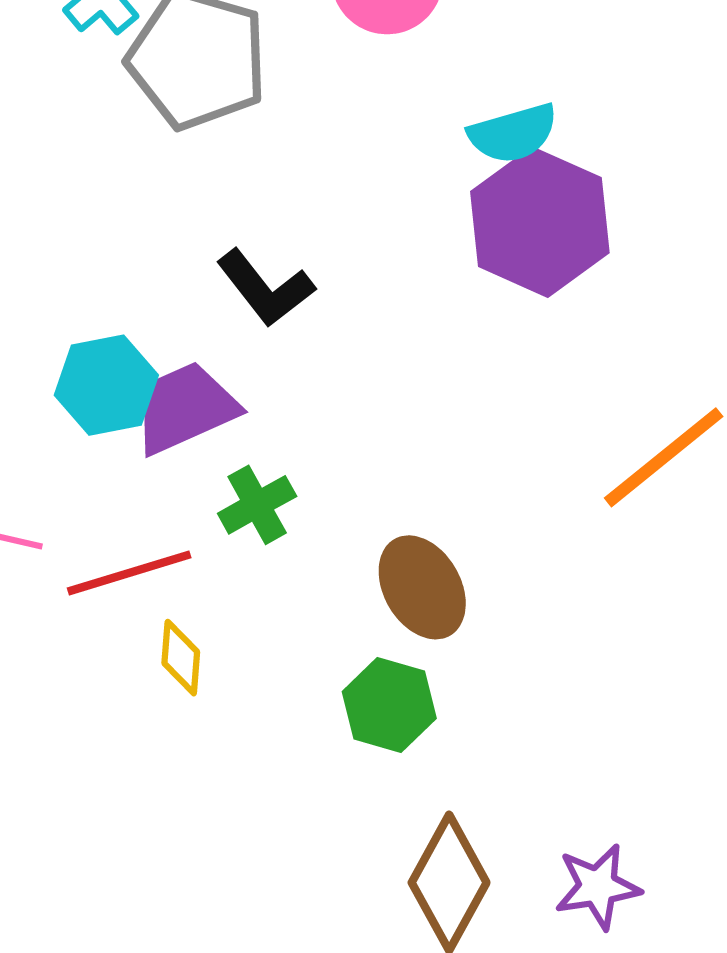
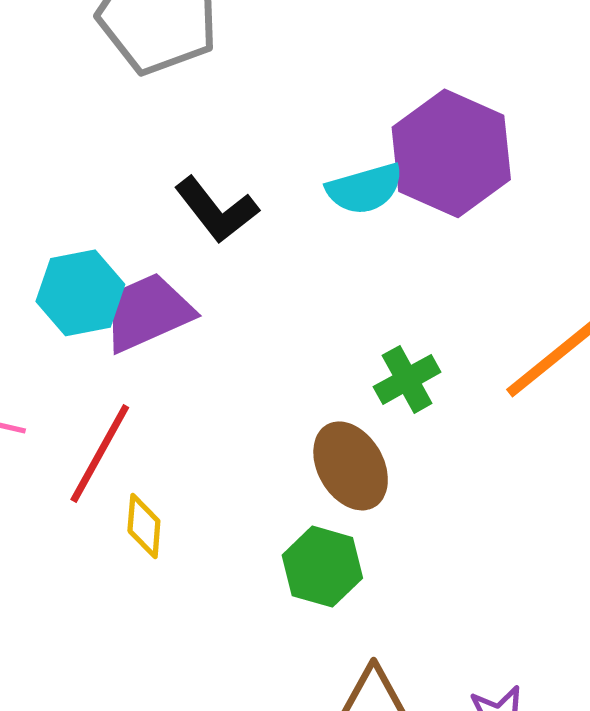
cyan semicircle: (513, 133) -> (365, 189), moved
green cross: (257, 505) -> (407, 379), moved
red line: (129, 573) -> (100, 454), turned -44

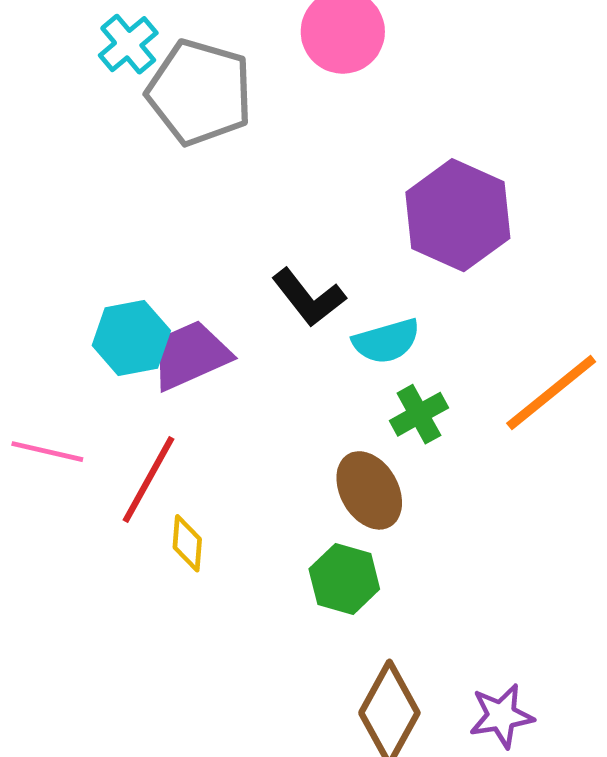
cyan semicircle: (365, 189) -> (386, 341), moved
black L-shape: (216, 210) -> (309, 298), moved

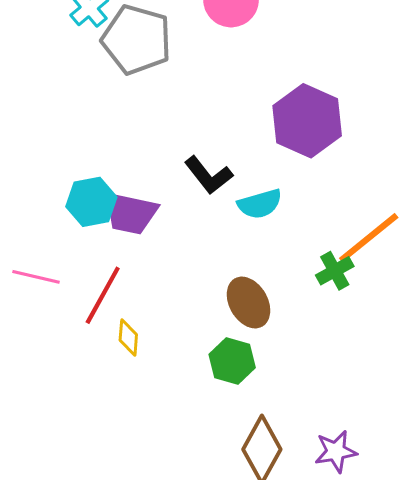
purple trapezoid: (190, 355) -> (130, 213), turned -144
green cross: (419, 414) -> (335, 271), moved

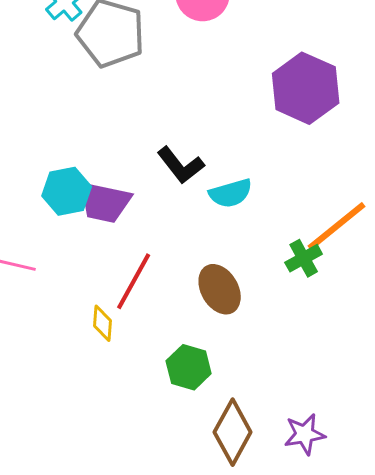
purple hexagon: (307, 121) -> (306, 88), moved
red line: (103, 295) -> (134, 281), moved
green hexagon: (232, 361) -> (189, 367), moved

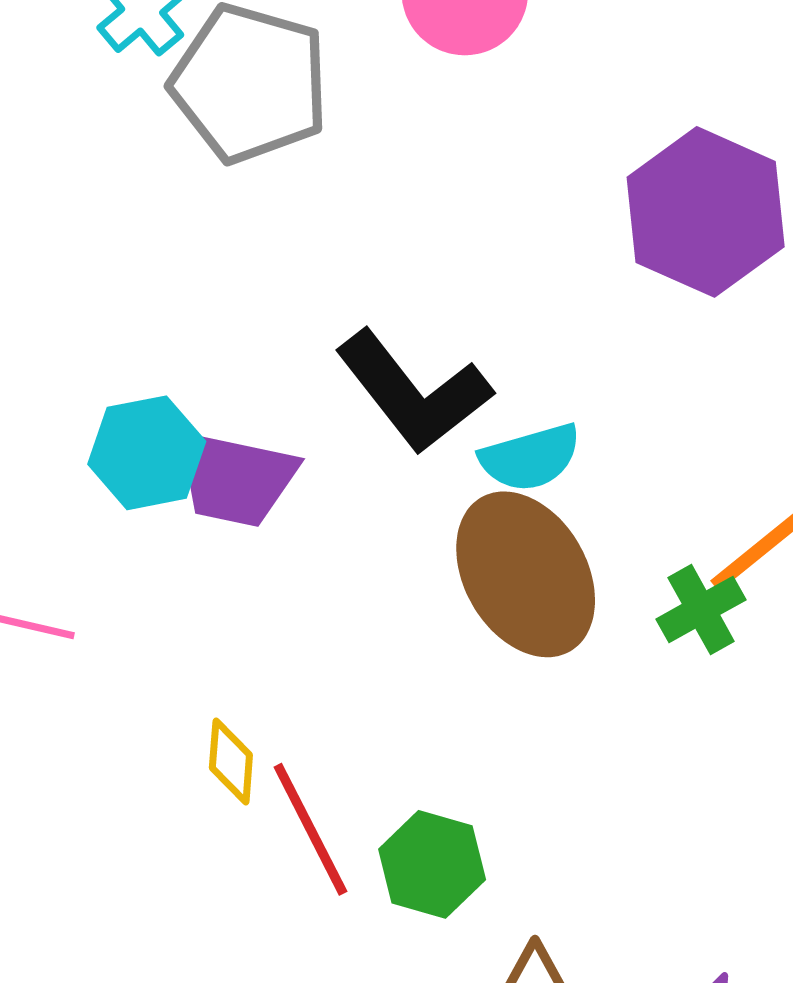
black L-shape: (181, 165) -> (413, 392), size x1.4
red line: (134, 281) -> (310, 829), moved, turned -56
brown ellipse: (220, 289) -> (526, 574), moved, size x1.4

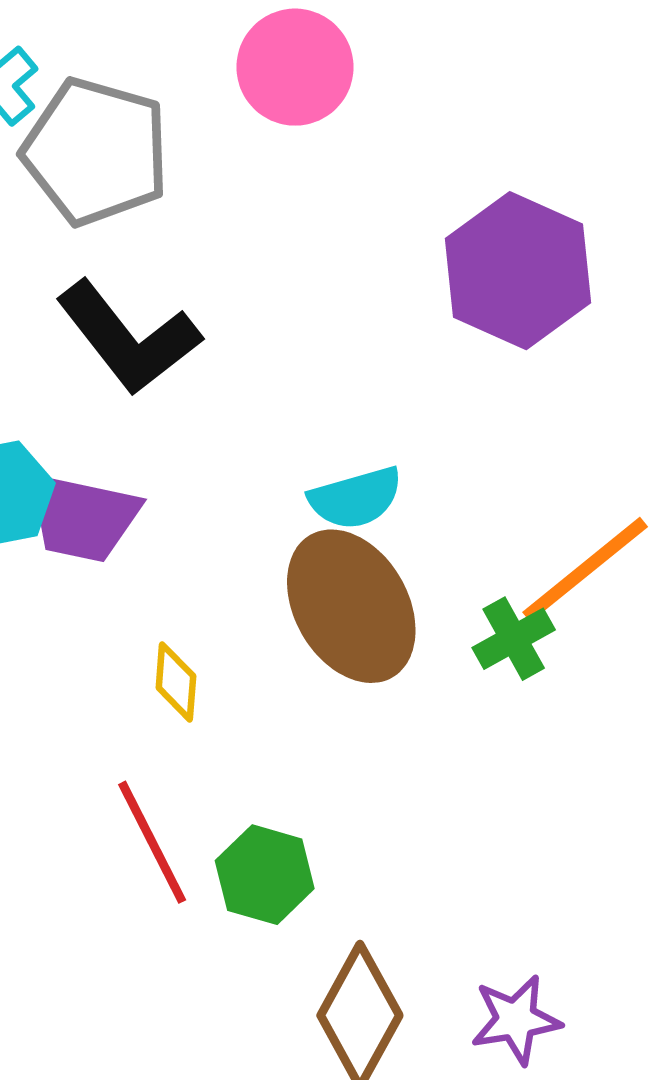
black L-shape: (413, 392) -> (128, 338), moved
yellow diamond: (231, 761) -> (176, 682), moved

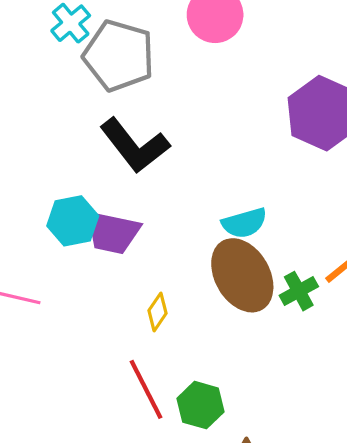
green cross: (514, 639) -> (299, 291), moved
yellow diamond: (176, 682) -> (158, 312), turned 30

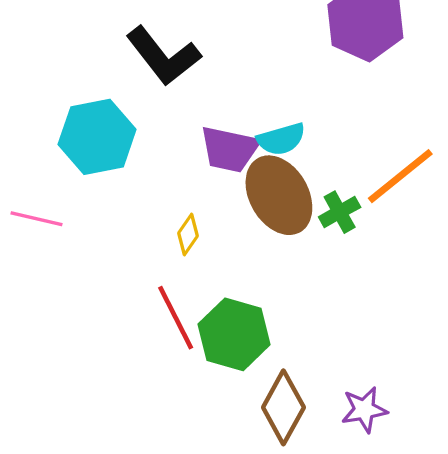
cyan hexagon: (73, 221) -> (97, 137), size x1.4
purple trapezoid: (113, 232) -> (230, 149), moved
green hexagon: (200, 405) -> (234, 334), size x1.4

